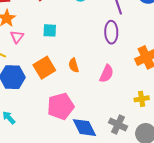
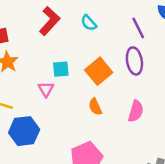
pink triangle: (17, 37) -> (46, 89), moved
orange square: (44, 68) -> (99, 71), moved

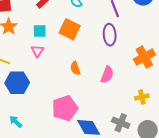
cyan square: (61, 69) -> (40, 31), moved
orange square: (99, 71) -> (70, 29), moved, turned -30

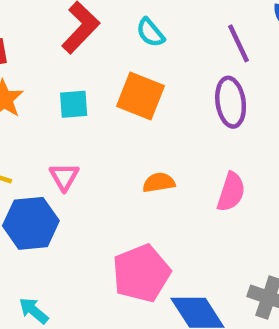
pink triangle: (37, 51) -> (64, 177), moved
orange semicircle: (75, 68) -> (159, 182), turned 104

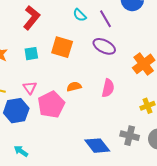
cyan semicircle: (150, 33) -> (80, 15), moved
purple ellipse: (231, 102) -> (104, 46), turned -50
pink pentagon: (141, 273) -> (51, 105), moved

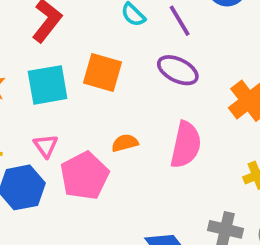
cyan square: (31, 54) -> (48, 85), size x1.6
pink semicircle: (108, 88) -> (186, 145), size x1.4

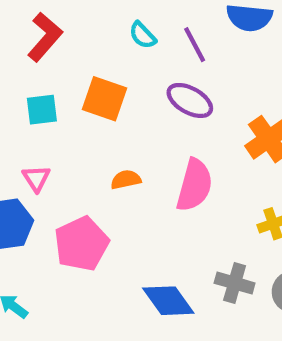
cyan square: (48, 85) -> (42, 110), size x0.7
pink pentagon: (85, 176) -> (81, 244), moved

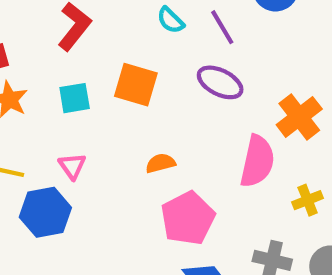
pink semicircle: (194, 185) -> (257, 161), moved
pink pentagon: (81, 244) -> (188, 218), moved

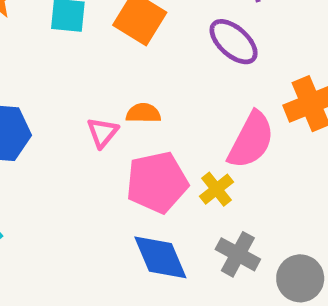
pink triangle: (72, 166) -> (103, 133), moved
yellow cross: (308, 200) -> (216, 189), moved, turned -32

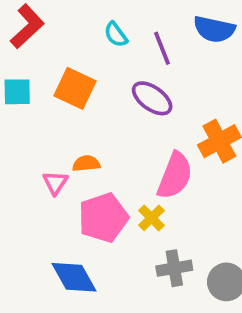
gray cross: (238, 254) -> (174, 268), turned -32
blue diamond: (160, 257) -> (74, 277), moved

